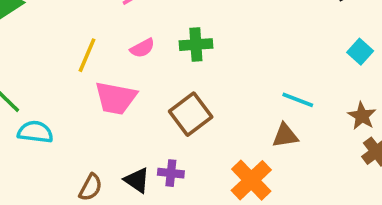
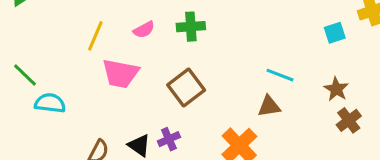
cyan square: (360, 52) -> (335, 33), turned 30
purple cross: (171, 173) -> (169, 139), turned -30

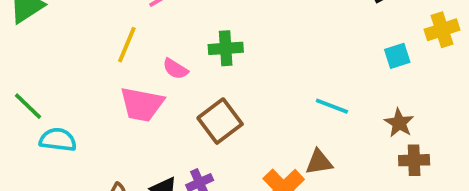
pink semicircle: (144, 30) -> (175, 69), moved, turned 60
yellow line: (95, 36) -> (127, 45), moved
brown triangle: (269, 106) -> (319, 162), moved
brown cross: (349, 120) -> (414, 160), turned 35

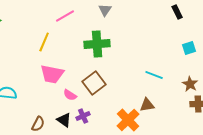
green cross: (226, 48) -> (97, 44), size x1.4
pink semicircle: (175, 69) -> (70, 95), moved

